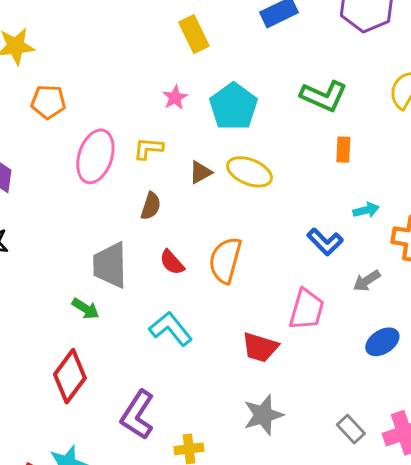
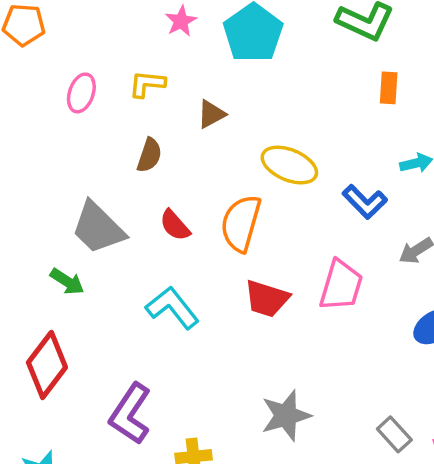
pink ellipse: (95, 156) -> (81, 93), size x0.6
yellow ellipse: (250, 172) -> (289, 165), moved
gray trapezoid: (110, 265) -> (98, 228), turned -45
red trapezoid: (260, 347) -> (267, 299), moved

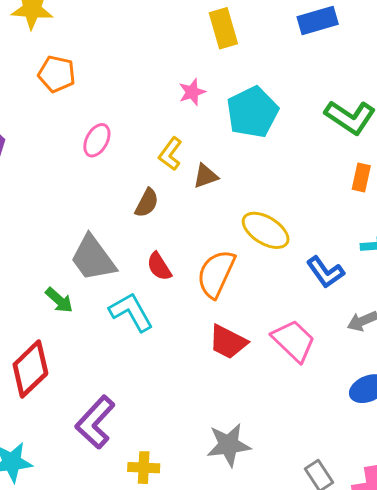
yellow L-shape: (147, 84) -> (170, 154), moved, turned -68
pink trapezoid: (341, 285) -> (294, 341), turned -72
cyan L-shape: (172, 308) -> (131, 312), moved

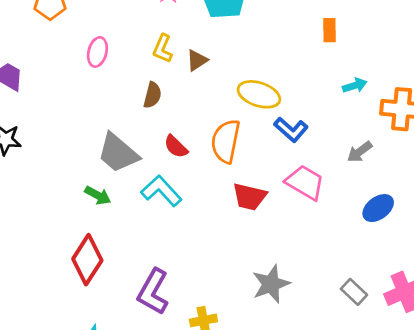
blue L-shape: (325, 272) -> (291, 130), moved

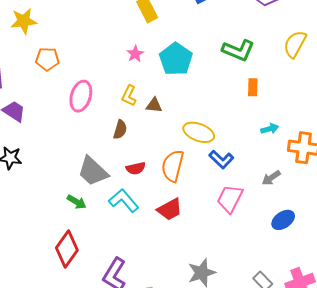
pink ellipse: (97, 52) -> (81, 96), size x1.4
brown triangle: (197, 60) -> (154, 105), turned 36
red semicircle: (176, 147) -> (136, 168), turned -60
pink trapezoid: (305, 182) -> (230, 199), turned -96
red trapezoid: (250, 197) -> (170, 209), moved, turned -44

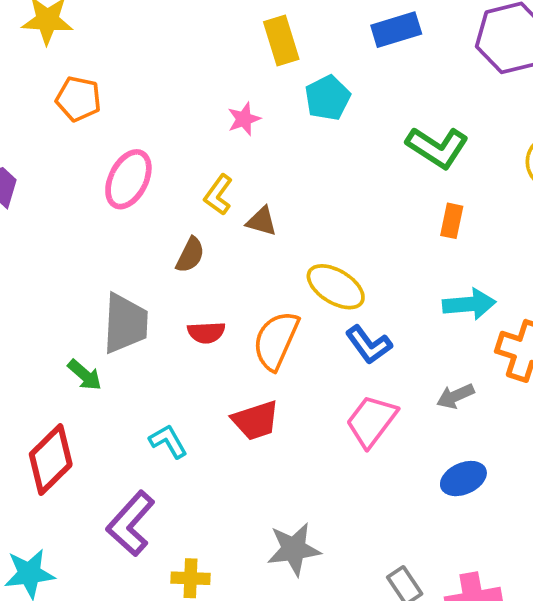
cyan pentagon: (176, 59) -> (328, 98), moved, size x0.7
cyan arrow: (270, 129) -> (469, 304), size x1.5
gray trapezoid: (93, 171) -> (125, 323), turned -140
cyan L-shape: (124, 201) -> (168, 441), moved, size x0.7

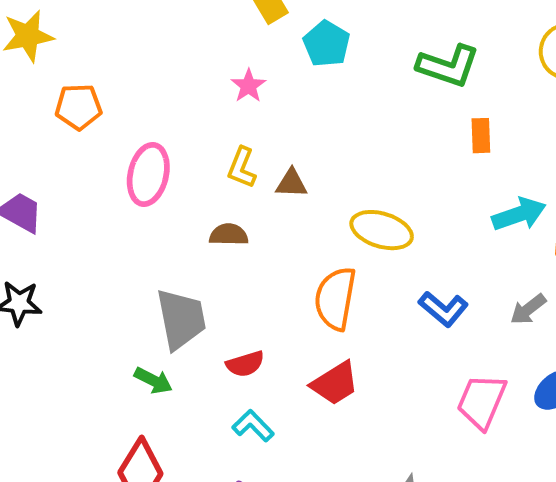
brown semicircle: (190, 255) -> (229, 235), turned -102
red semicircle: (206, 332) -> (245, 364), moved
blue L-shape: (369, 345) -> (443, 309), moved
pink trapezoid: (371, 421) -> (482, 401), moved

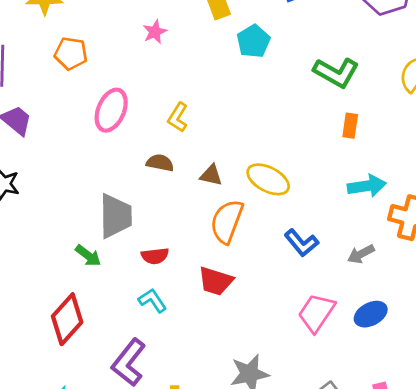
pink star: (248, 86) -> (155, 32), moved
brown triangle: (291, 183) -> (211, 175), moved
red trapezoid: (335, 383) -> (216, 281), turned 39

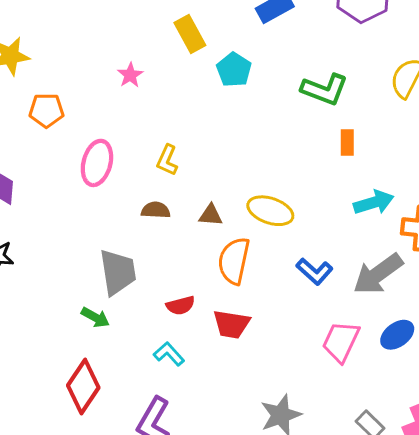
gray arrow: (361, 254) -> (378, 274), size x1.8
red semicircle: (155, 256) -> (181, 305), moved

